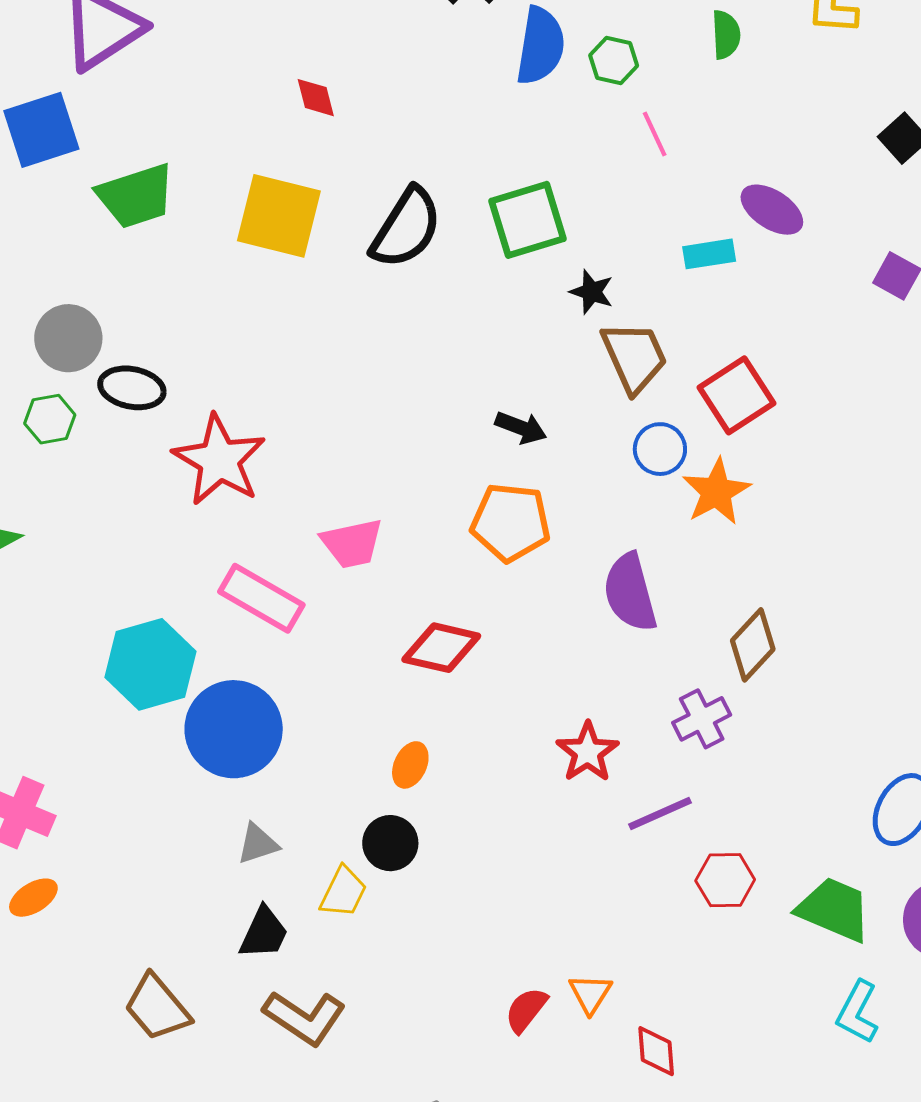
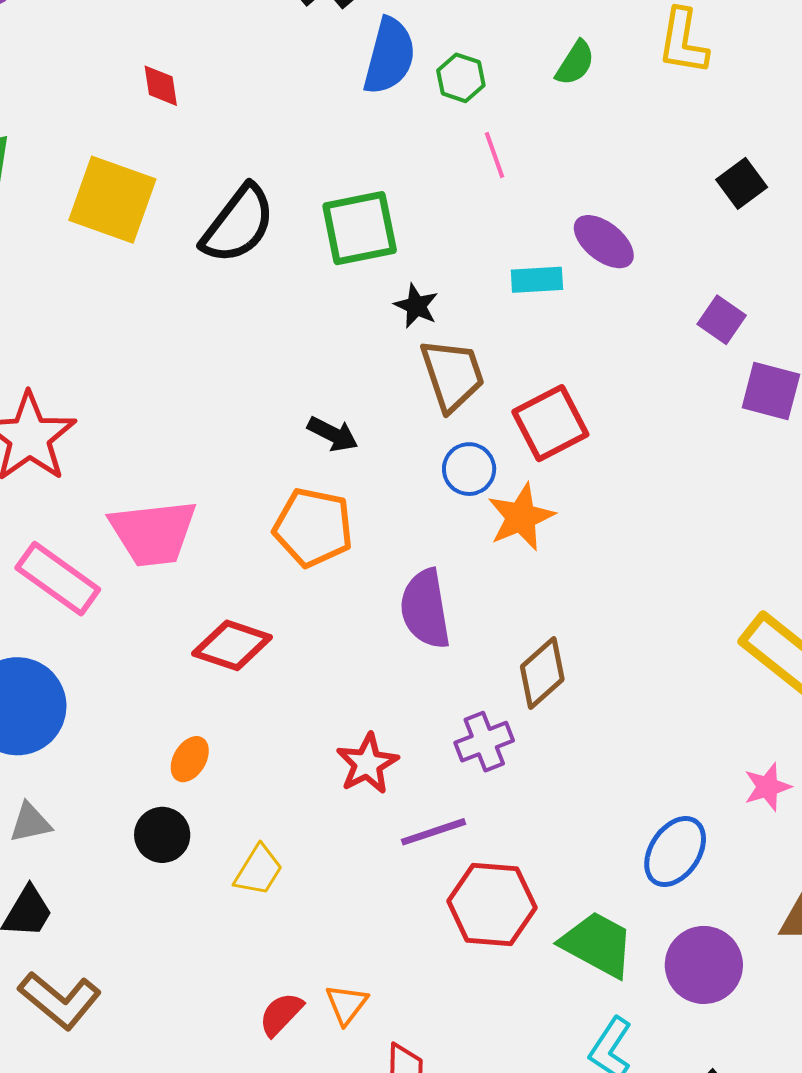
green semicircle: (726, 35) -> (575, 63), turned 30
pink trapezoid: (352, 543) -> (153, 533), size x1.4
red hexagon: (725, 880) -> (492, 904), size x1.5
yellow trapezoid: (343, 892) -> (258, 870), moved

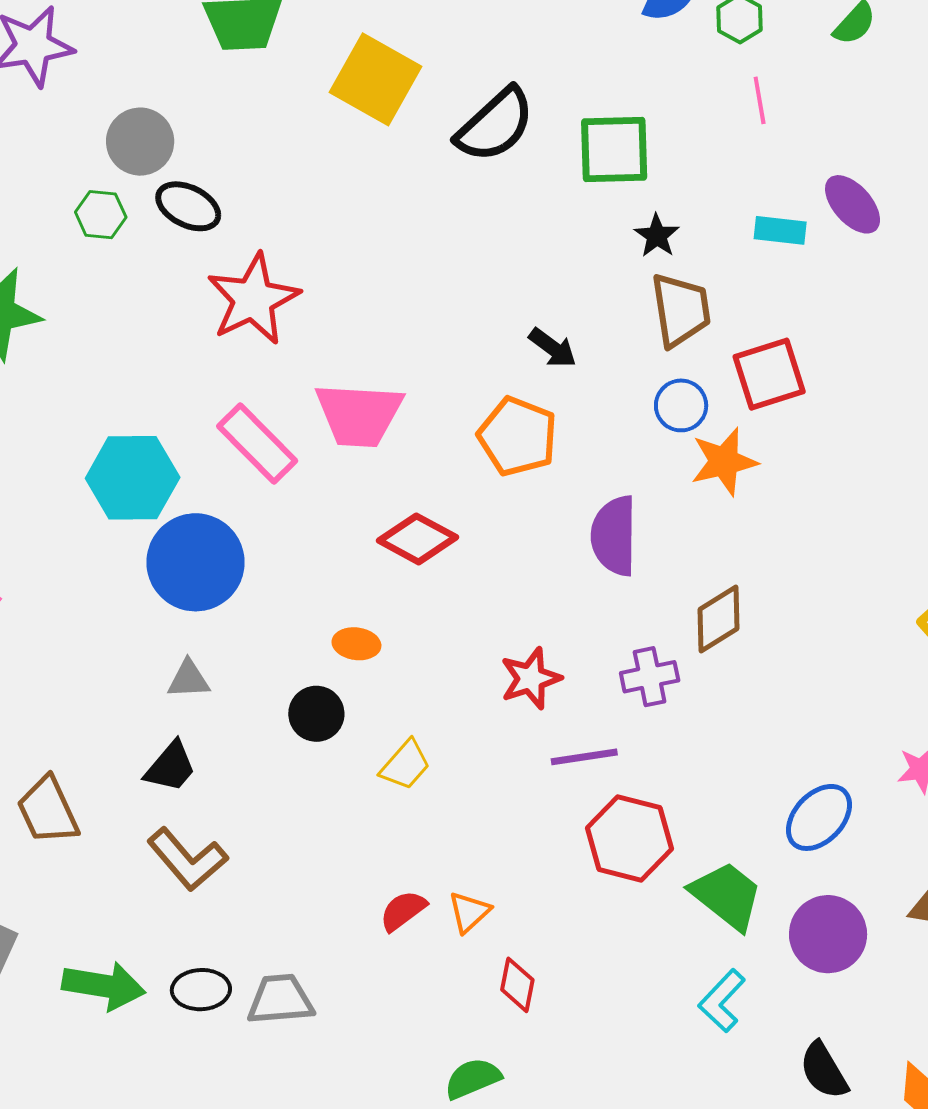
orange ellipse: (190, 759) -> (356, 644), turned 57

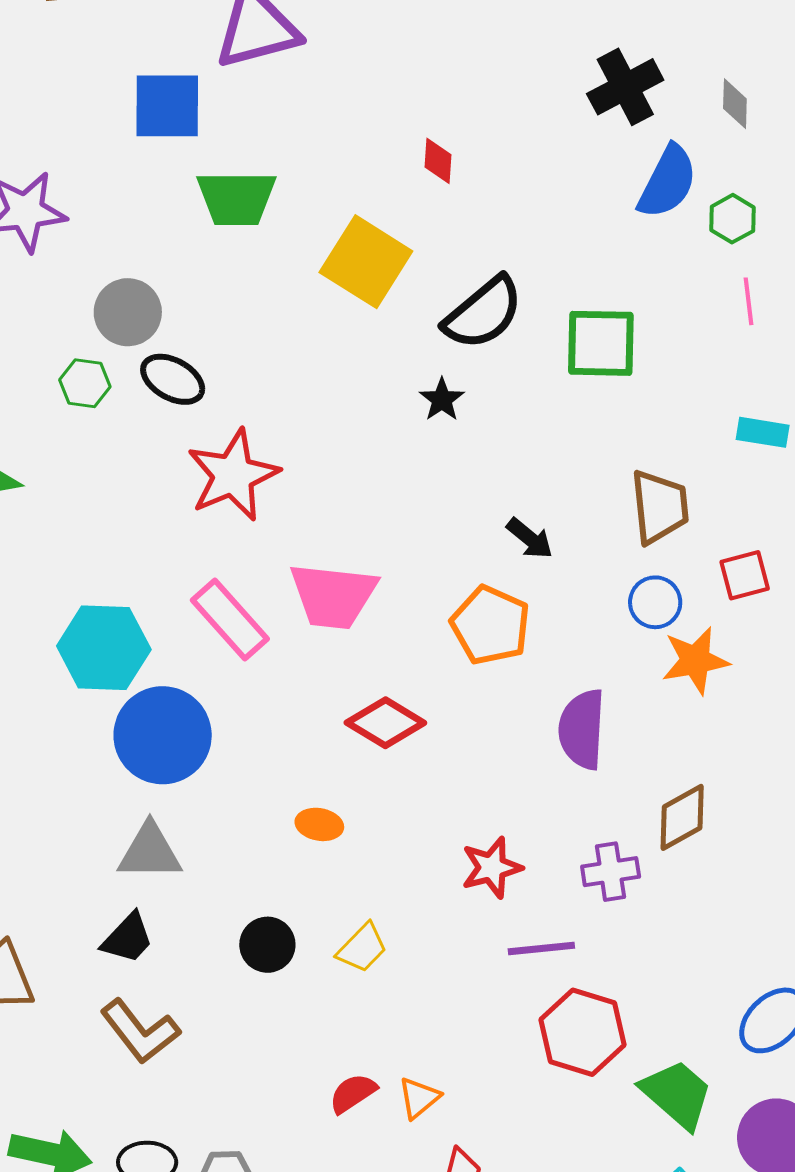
black star: (657, 236) -> (442, 400), moved
red square: (769, 374) -> (745, 575), size x0.7
gray triangle: (188, 679) -> (150, 852), size x1.5
black circle: (316, 714) -> (267, 945), moved

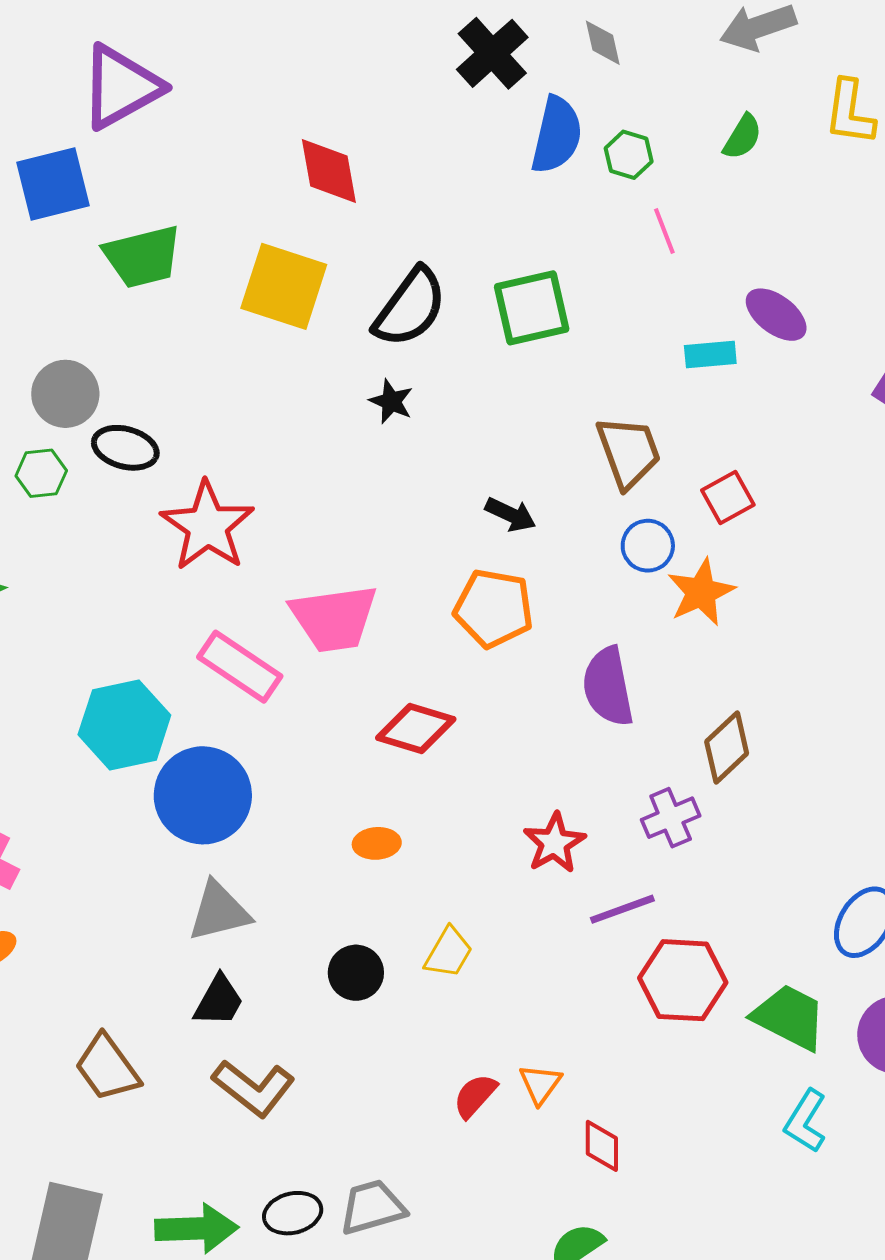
red diamond: (438, 161) -> (329, 171), size x1.6

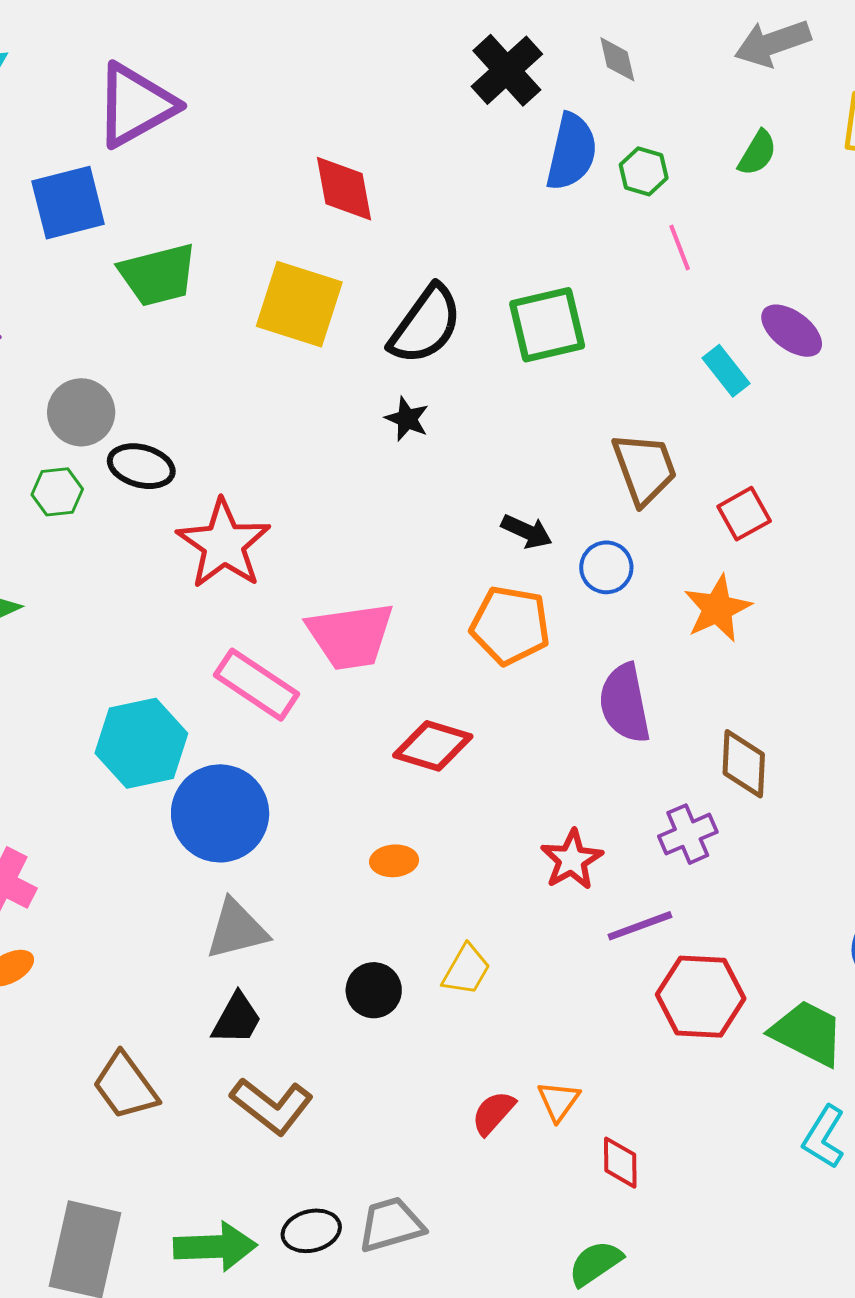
cyan rectangle: (710, 354) -> (726, 371), turned 57
blue circle: (648, 546) -> (606, 567), moved
brown diamond: (727, 748) -> (744, 764), turned -44

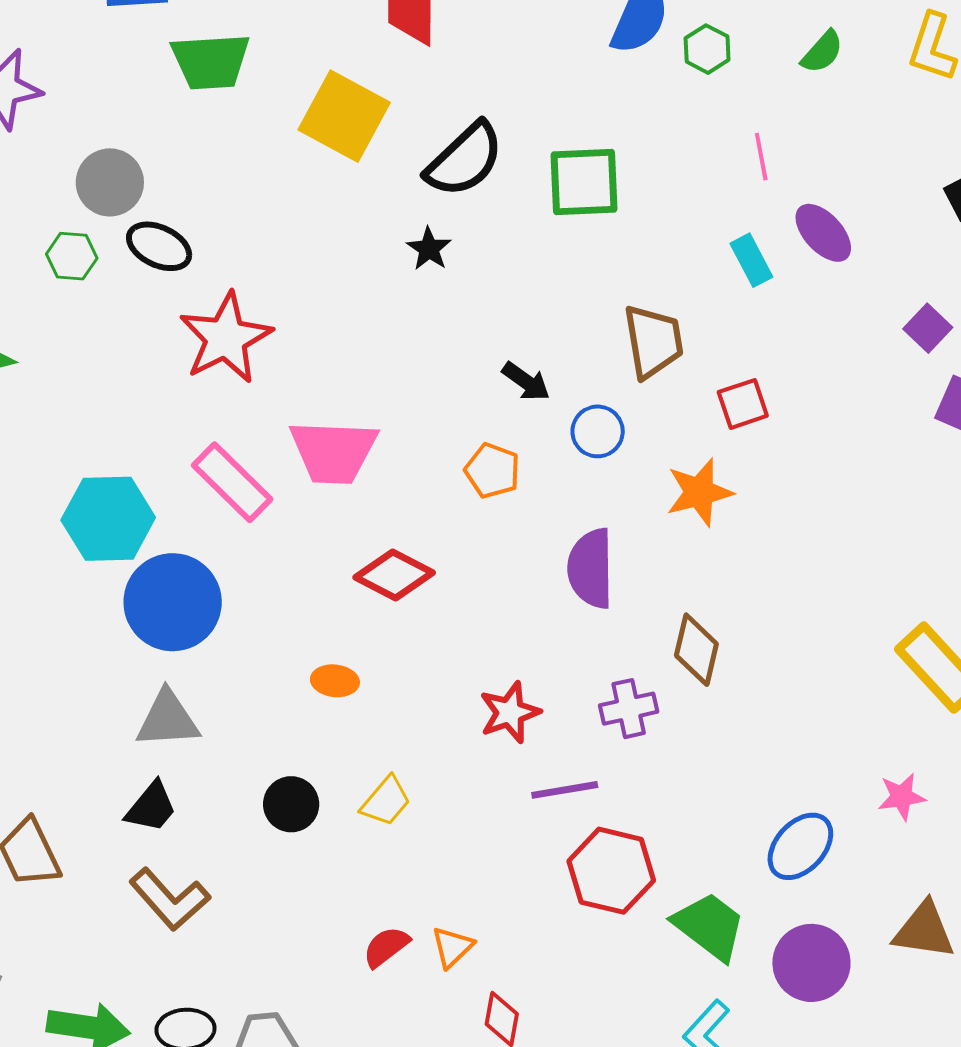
pink line: (680, 247) -> (761, 157), moved
orange pentagon: (510, 625) -> (492, 471), size x0.7

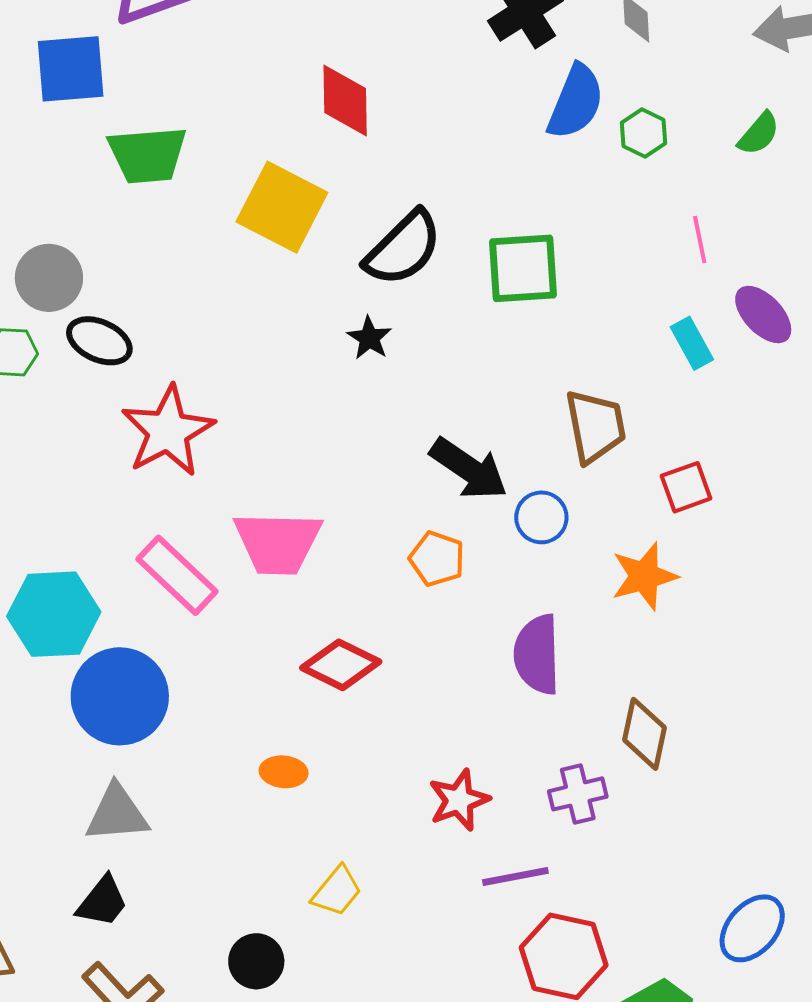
black arrow: (526, 381) -> (469, 469), size x1.6
black circle: (291, 804) -> (256, 961), moved

